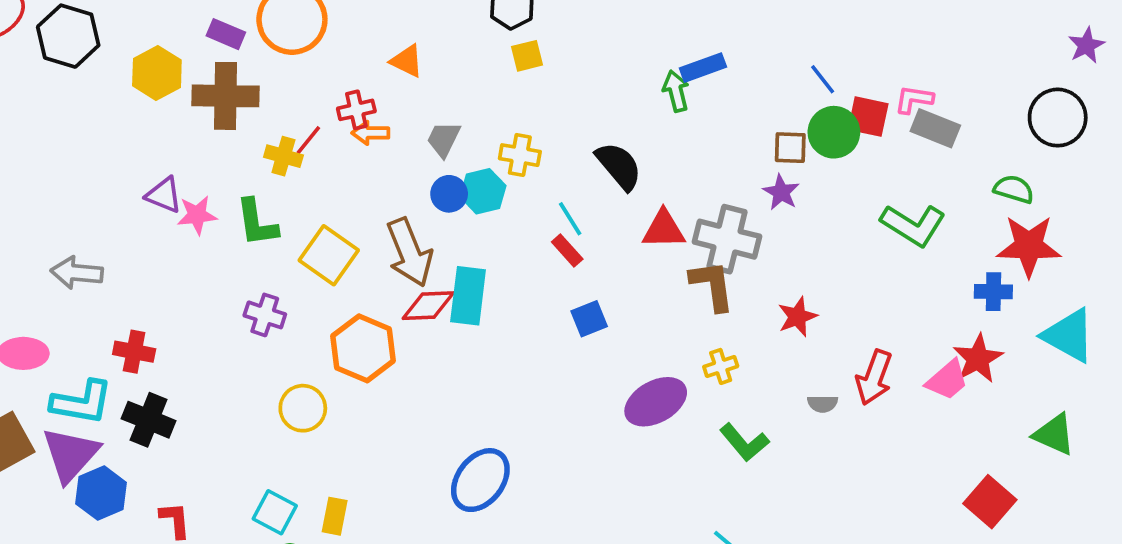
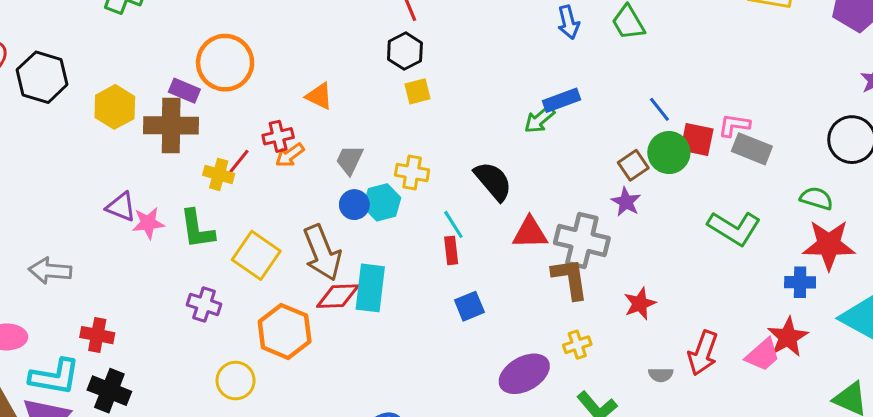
purple rectangle: (226, 34) -> (184, 91), moved
green arrow: (676, 91) -> (539, 120), turned -116
orange arrow: (371, 133) -> (290, 155), turned -36
brown square: (790, 148) -> (633, 165), turned -36
red rectangle: (567, 250) -> (451, 250), turned 36

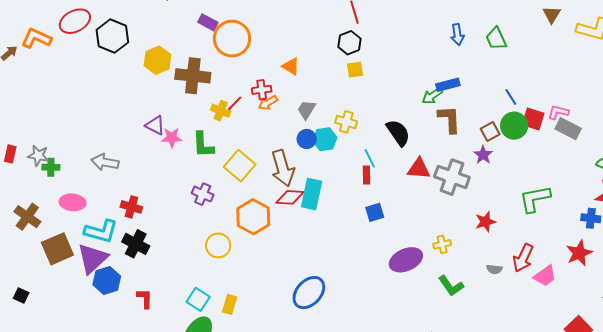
purple rectangle: (184, 91) -> (208, 22), moved
green L-shape: (734, 228) -> (535, 199), moved, turned 132
brown L-shape: (570, 278) -> (449, 119), moved
pink trapezoid: (763, 355) -> (545, 276), moved

